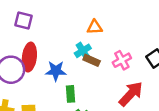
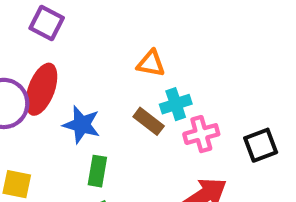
orange triangle: (95, 27) -> (151, 63), moved
cyan cross: (83, 51) -> (176, 104), moved

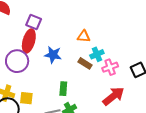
red ellipse: (41, 89) -> (29, 41), moved
blue star: (82, 125) -> (53, 55), moved

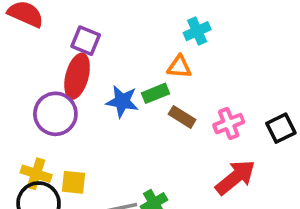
cyan cross: (97, 54) -> (197, 31), moved
green rectangle: (63, 89) -> (156, 93), moved, turned 64

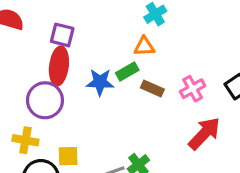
yellow cross: (36, 174) -> (25, 140), moved

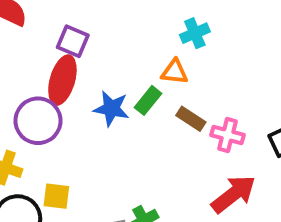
green rectangle: (127, 71) -> (148, 100), turned -30
brown rectangle: (152, 88) -> (191, 119), moved
pink cross: (193, 89) -> (227, 135), turned 35

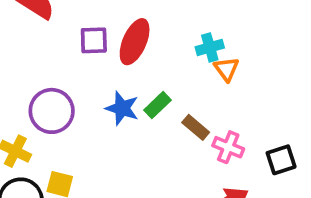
purple square: (73, 41) -> (94, 40), turned -32
orange triangle: (174, 72) -> (226, 69), moved, turned 40
red ellipse: (62, 80) -> (135, 42), moved

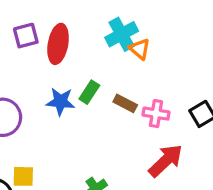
purple square: (94, 40) -> (26, 36), moved
cyan cross: (210, 47) -> (122, 34), size x1.4

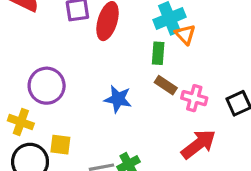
green rectangle: (89, 92) -> (158, 53), moved, turned -35
blue star: (60, 102) -> (118, 99), moved

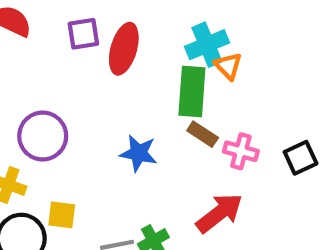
green rectangle: (158, 53) -> (192, 92), size x1.6
red arrow: (199, 144) -> (219, 213), moved

